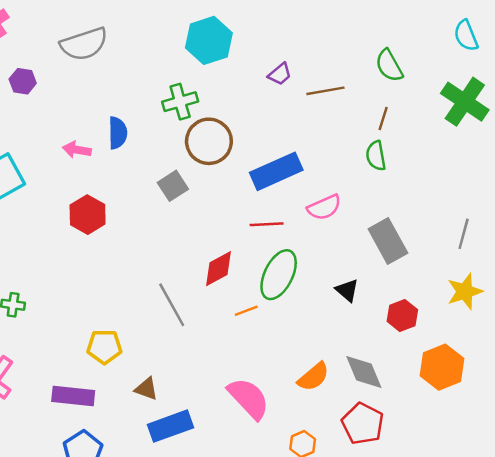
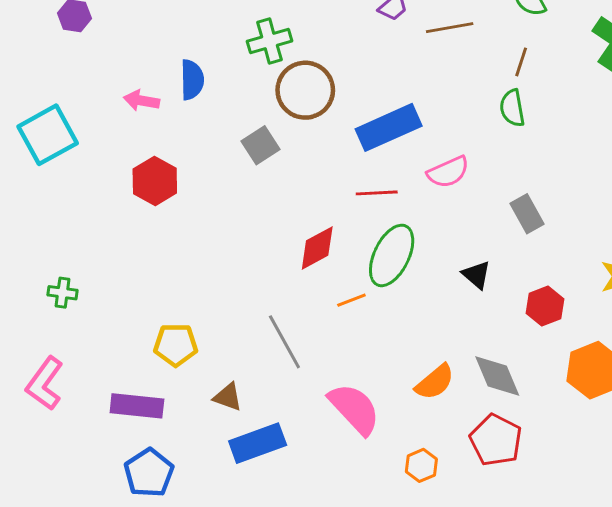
gray rectangle: (388, 241) -> (527, 214), size x0.7
gray line: (172, 305) -> (284, 342), moved

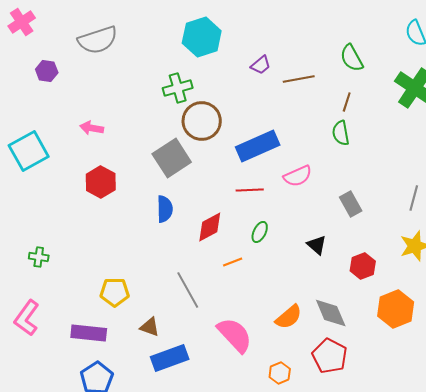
blue semicircle: (192, 80) -> (165, 209), moved
gray square: (261, 145) -> (172, 158), size x1.5
green ellipse: (392, 255) -> (260, 232), size x0.5

